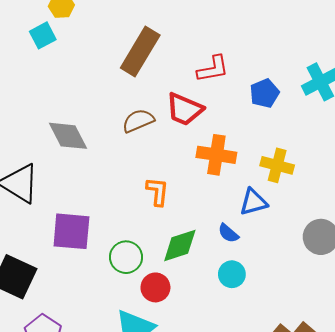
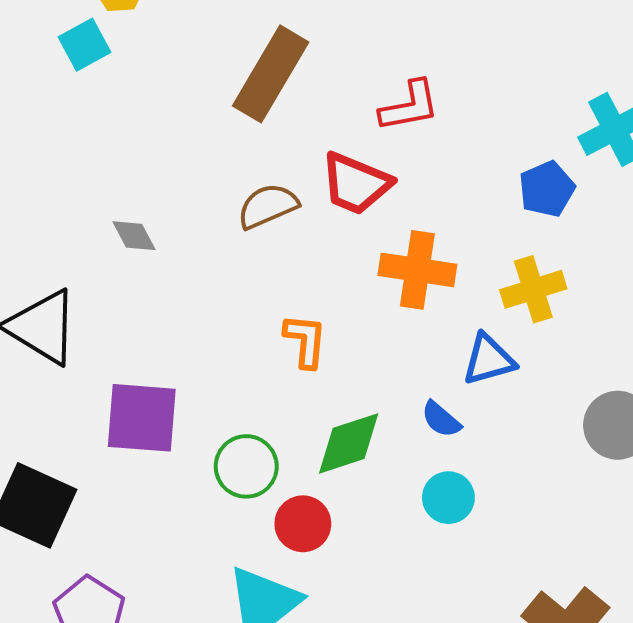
blue pentagon: (264, 93) -> (547, 189), moved
gray diamond: (68, 136) -> (134, 236), size x0.6
yellow cross: (277, 165) -> (533, 289), turned -32

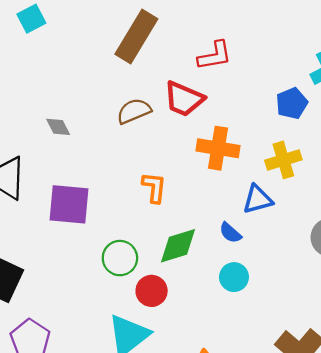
purple square: (142, 418) -> (69, 204), moved

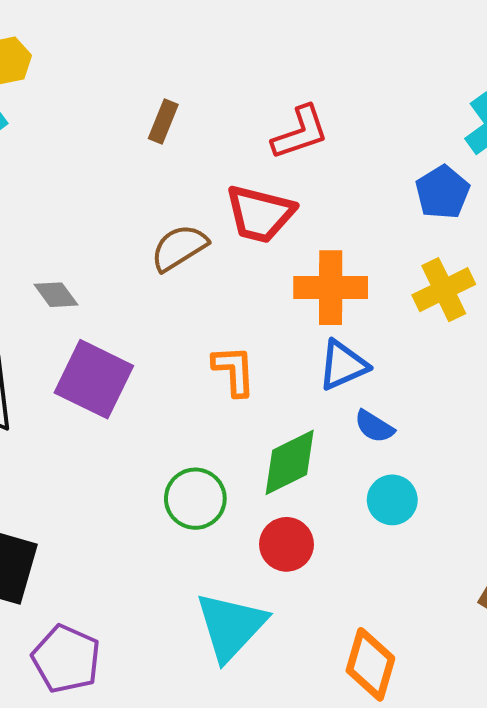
brown rectangle: (136, 36) -> (163, 122), size x0.5
blue triangle: (258, 199) -> (343, 365), moved
purple square: (69, 204) -> (94, 379), moved, turned 30
red circle: (152, 291) -> (287, 544), moved

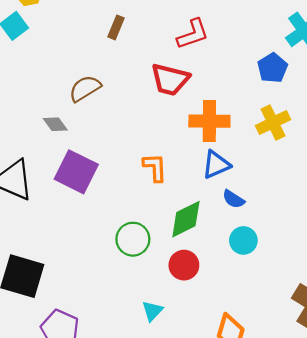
brown semicircle: (179, 248) -> (85, 88), moved
cyan triangle: (231, 626) -> (152, 311), size x0.5

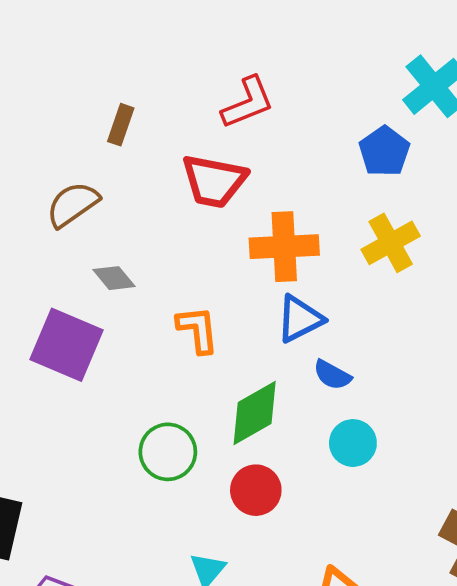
brown rectangle: (116, 27) -> (121, 125), moved
gray diamond: (55, 124) -> (114, 278), moved

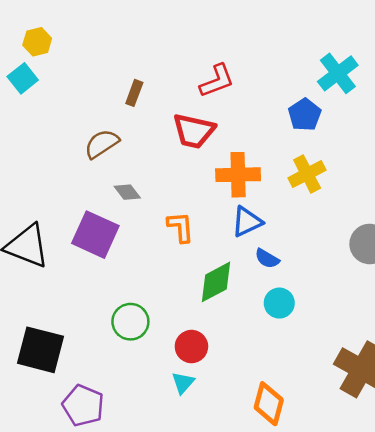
green circle: (168, 452) -> (130, 322), moved
red circle: (256, 490) -> (191, 347), moved

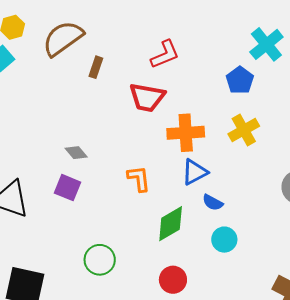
brown semicircle: (102, 144) -> (63, 38), moved, size x1.4
gray diamond: (127, 192) -> (76, 153), moved
purple square: (95, 235) -> (67, 188), size x0.7
red circle: (191, 347) -> (173, 280), moved

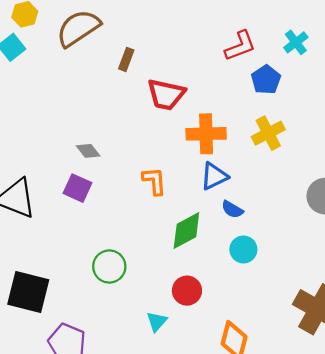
cyan cross: (266, 44) -> (296, 42), size x0.7
red L-shape: (165, 54) -> (240, 46), moved
brown rectangle: (96, 67) -> (126, 59), moved

